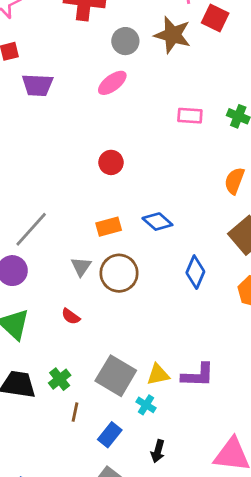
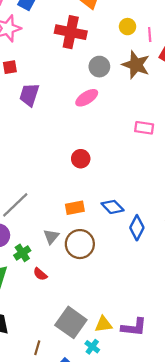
purple trapezoid: (38, 85) -> (29, 95), turned 100
blue diamond: (195, 272) -> (137, 228), moved
green cross: (60, 379) -> (22, 253), moved

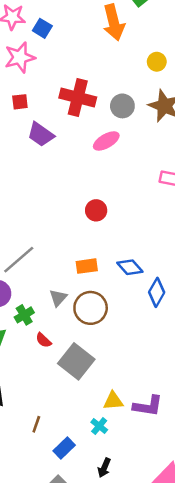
red cross: (71, 32) -> (78, 97), moved
purple trapezoid: (29, 95) -> (41, 134), turned -75
gray square: (71, 322) -> (76, 361), moved

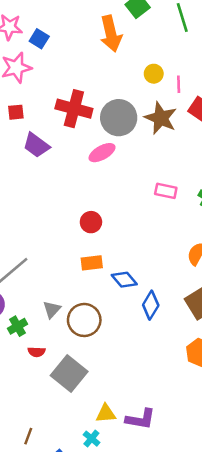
gray circle: (122, 106) -> (119, 118), size x1.5
orange rectangle: (87, 266) -> (92, 263), moved
red semicircle: (43, 340) -> (37, 352), turned -42

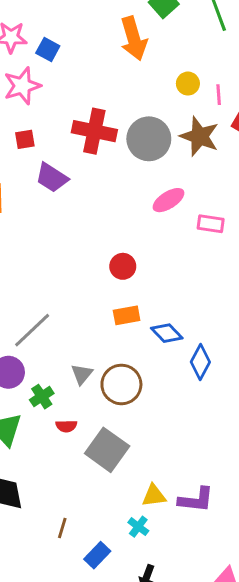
pink ellipse: (102, 153) -> (168, 200), moved

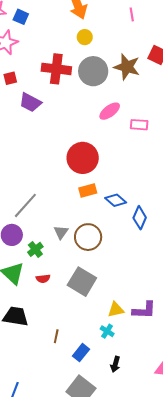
yellow circle: (188, 84) -> (85, 37), moved
pink line: (219, 95) -> (132, 14), moved
red circle: (123, 266) -> (83, 158), size x1.8
red semicircle: (66, 426) -> (43, 279), moved

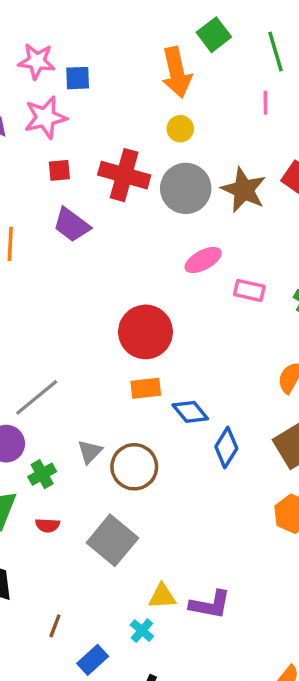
blue square: (21, 17) -> (78, 78), turned -35
red square: (10, 78) -> (59, 170), moved

